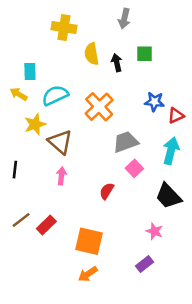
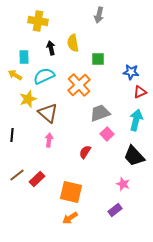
yellow cross: (64, 27) -> (38, 21), moved
green square: (144, 54) -> (98, 59), moved
black arrow: (117, 63) -> (51, 48), moved
blue star: (155, 102) -> (131, 72), moved

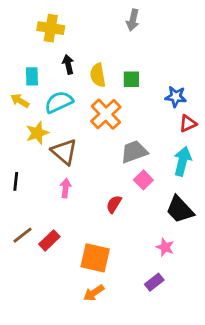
yellow semicircle: (73, 43) -> (98, 75), moved

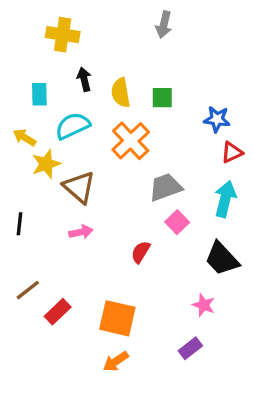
yellow arrow: (20, 101) -> (24, 137), moved
pink arrow: (66, 188) -> (81, 232), turned 72
red rectangle: (49, 240) -> (58, 312), moved

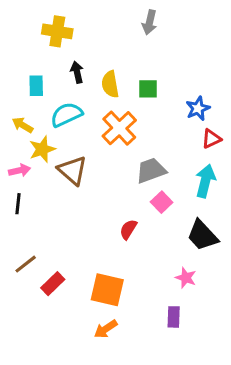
blue star: (217, 119) -> (198, 108), turned -30
pink arrow: (81, 232) -> (20, 170), moved
purple rectangle: (190, 348) -> (174, 317), turned -50

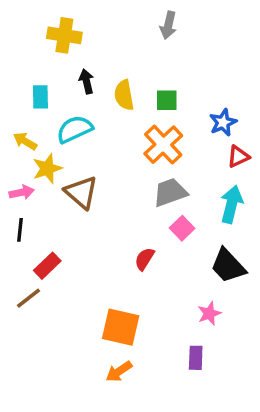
orange cross: (119, 128) -> (163, 145), moved
pink star: (186, 278) -> (209, 313), turned 30
red rectangle: (53, 284) -> (47, 266), moved

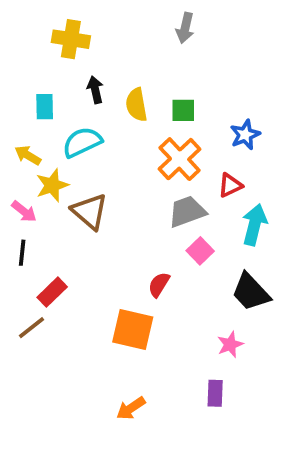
red triangle: (238, 157) -> (230, 185), moved
pink arrow: (22, 192) -> (24, 212), turned 50
orange square: (121, 327) -> (133, 330), moved

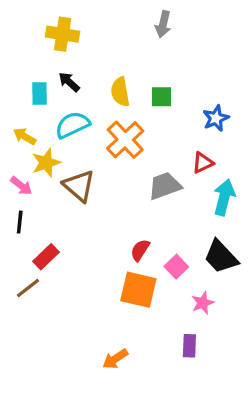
black arrow: (95, 90) -> (69, 82), moved, turned -35
orange cross: (180, 159) -> (125, 140), moved
pink square: (200, 251) -> (176, 267), moved
orange square: (133, 330) -> (138, 290), moved

